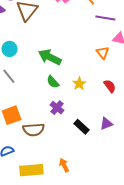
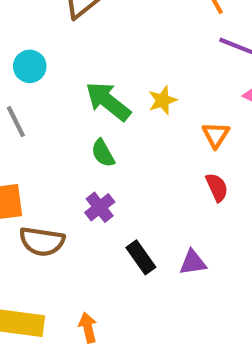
orange triangle: (103, 53) -> (216, 135), moved
yellow star: (79, 84) -> (163, 100), moved

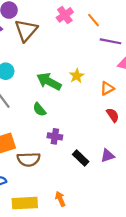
orange triangle: (216, 135) -> (107, 88), turned 40
green semicircle: (103, 153) -> (39, 109), moved
purple cross: (100, 207) -> (55, 136), turned -32

